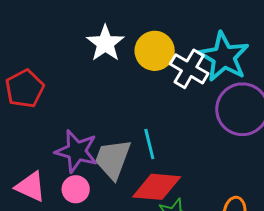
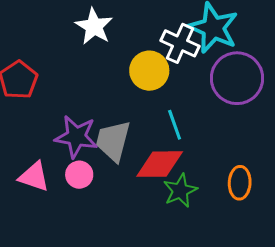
yellow circle: (155, 51) -> (149, 71), moved
cyan line: (149, 144) -> (175, 125), moved

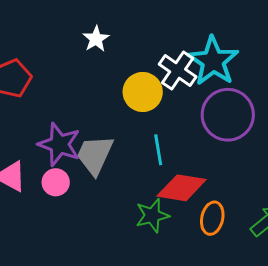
white star: (94, 26) -> (96, 39), size x0.7
red diamond: (160, 164) -> (182, 188), moved

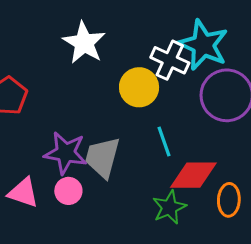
white star: (96, 39) -> (84, 43), size x1.6

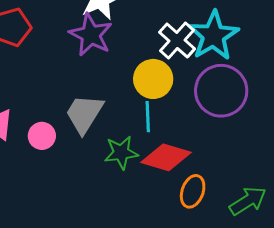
yellow circle: (139, 87) -> (153, 79), moved
purple star: (66, 153) -> (91, 35), moved
green star: (169, 207) -> (121, 153), moved

